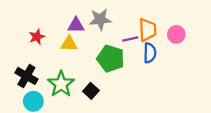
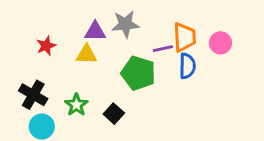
green star: (61, 84) -> (76, 105), size x0.7

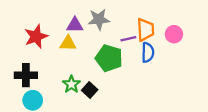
red star: (46, 46) -> (36, 36), size x1.5
black cross: (33, 95) -> (26, 75), turned -30
green star: (76, 105) -> (71, 84), moved

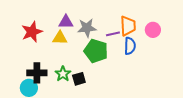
gray star: (99, 19) -> (87, 28), moved
black cross: (26, 75) -> (37, 73), moved
black square: (90, 90) -> (79, 79), turned 32

